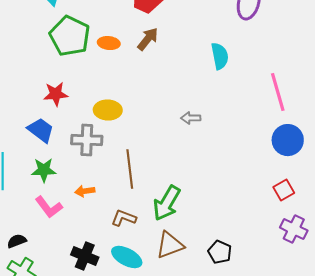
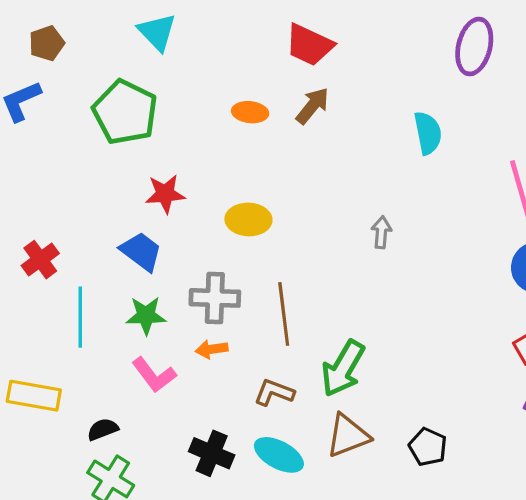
green pentagon: (70, 36) -> (125, 112), moved
gray arrow: (191, 118) -> (381, 232), turned 96
gray cross: (87, 140) -> (215, 298), moved

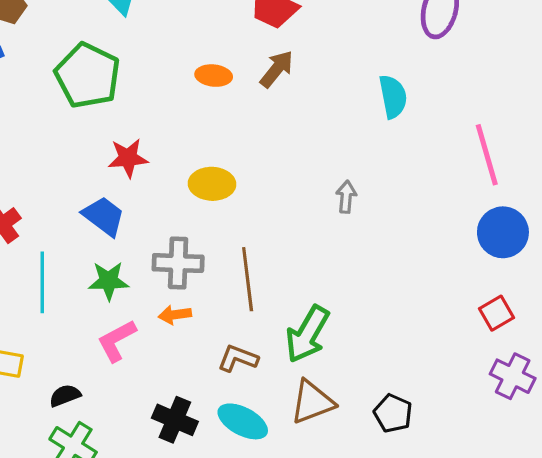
pink L-shape: (154, 375) -> (117, 341), turned 99

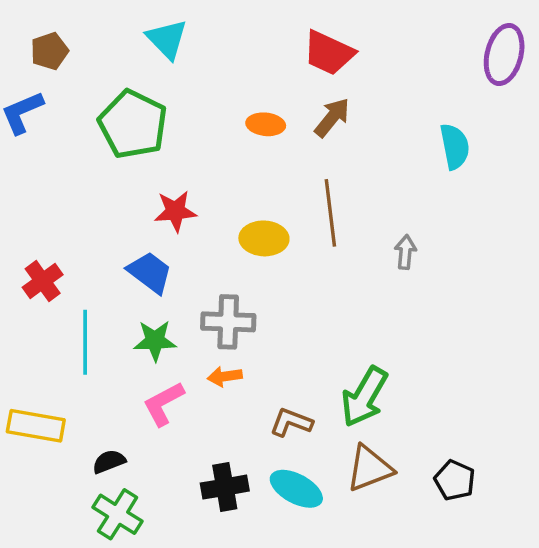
brown line: (248, 279) -> (330, 213), moved
black cross: (175, 420) -> (225, 487), turned -33

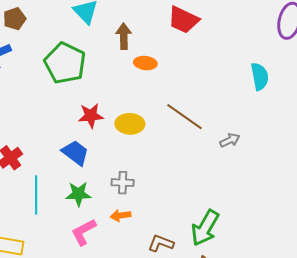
brown arrow: (332, 118) -> (124, 36), moved, turned -40
brown line: (330, 213) -> (184, 117), turned -48
yellow ellipse: (264, 238) -> (130, 124), moved
gray arrow: (405, 252) -> (230, 140), turned 60
gray cross: (228, 322) -> (123, 183), size x0.7

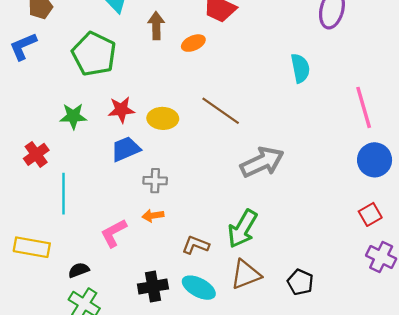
orange ellipse: (145, 63) -> (193, 43), moved, turned -30
gray arrow: (230, 140) -> (262, 162), moved, size x2.0
blue trapezoid: (75, 153) -> (126, 149), moved, turned -60
green star: (78, 194) -> (73, 116), moved

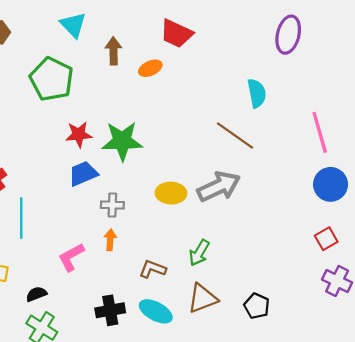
brown line: (221, 111) -> (235, 136), moved
green star: (73, 116) -> (122, 141), moved, size x1.5
yellow ellipse: (163, 118) -> (171, 193), moved
orange arrow: (153, 216) -> (110, 240), turned 102
green arrow: (242, 229) -> (199, 253), size x0.7

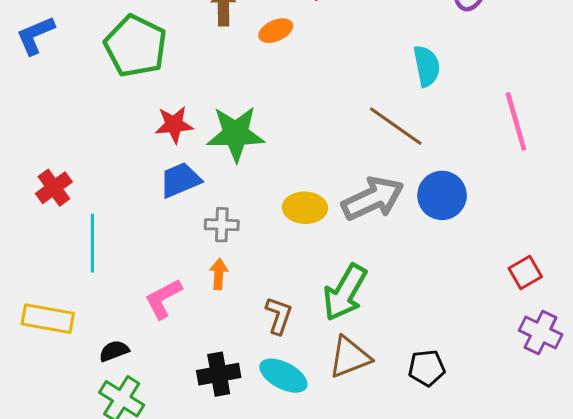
blue circle: (331, 184) -> (442, 195), moved
green arrow: (199, 253) -> (345, 292), size x1.5
brown L-shape: (153, 269) -> (279, 316), turned 88
black pentagon: (257, 306) -> (427, 368), turned -30

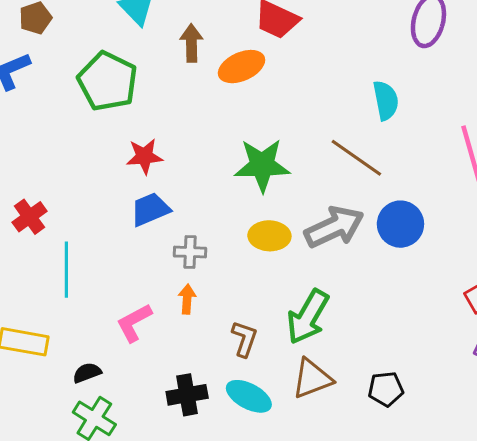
orange ellipse: (276, 31) -> (242, 67), size x1.4
green star: (236, 134) -> (262, 165), moved

